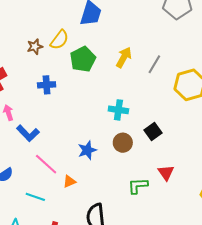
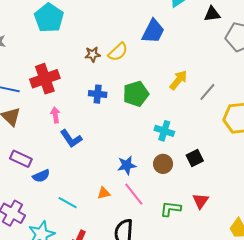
green pentagon: (83, 59) -> (136, 94), moved
pink line: (46, 164) -> (134, 194), moved

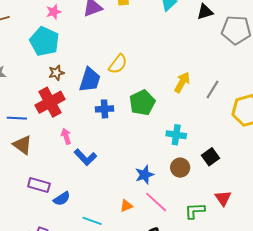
blue trapezoid: (153, 31) -> (90, 80), moved
brown star: (93, 54) -> (56, 73), moved

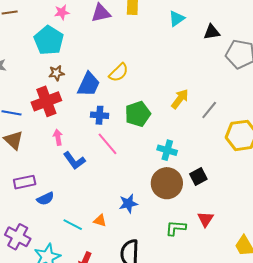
brown circle: (180, 168) -> (167, 183), size x1.6
blue star: (144, 175) -> (128, 204), moved
purple rectangle: (39, 185) -> (25, 182), turned -35
pink line: (156, 202) -> (108, 144), moved
orange triangle: (126, 206) -> (100, 221), moved, turned 32

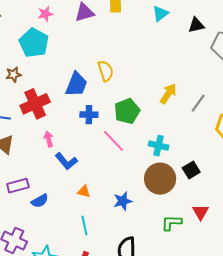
yellow semicircle: (119, 72) -> (106, 71), turned -60
brown star: (56, 73) -> (14, 75), moved
pink line: (108, 144) -> (114, 141), moved
orange triangle: (100, 221) -> (84, 192), moved
cyan line: (73, 225) -> (84, 226), moved, turned 54

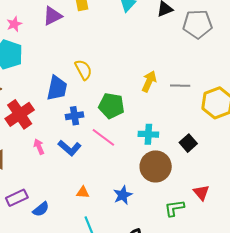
gray line: (198, 103) -> (180, 86), turned 66
green pentagon: (127, 111) -> (111, 106), turned -30
blue L-shape: (66, 161) -> (70, 148), moved
black square: (191, 170) -> (188, 143), moved

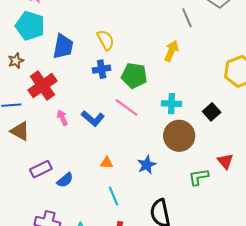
gray line: (180, 86) -> (187, 18), moved, turned 66
blue trapezoid: (57, 88) -> (63, 46), moved
blue cross: (75, 116) -> (102, 69), moved

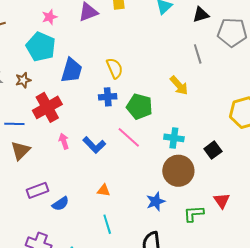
yellow arrow: (171, 51) -> (179, 85), turned 110
brown triangle: (20, 131) -> (20, 151), turned 40
blue star: (147, 165) -> (156, 202), moved

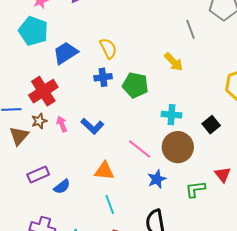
blue trapezoid: (72, 70) -> (66, 53), turned -136
brown star: (23, 80) -> (39, 121), moved
pink line: (129, 137) -> (140, 149), moved
orange triangle: (104, 190) -> (104, 171), size x1.5

